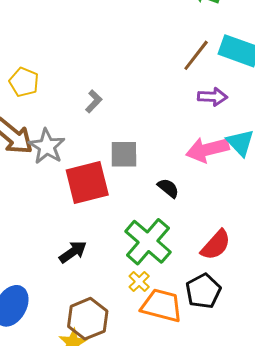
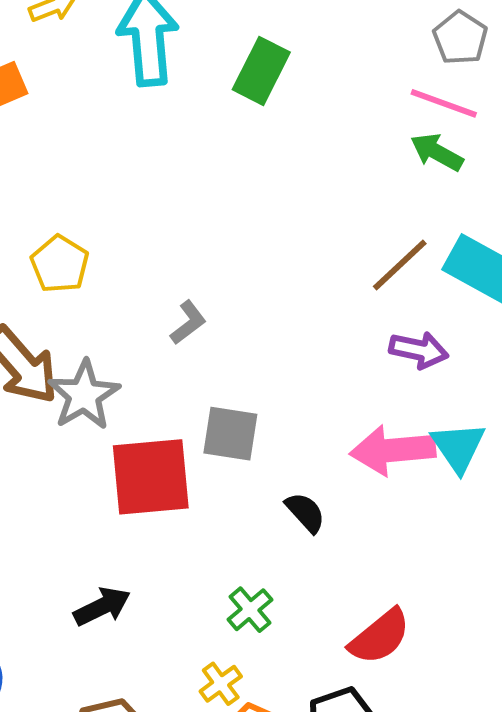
green cross: (148, 242) -> (250, 610), size x0.5

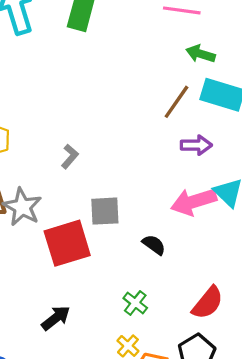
green arrow: (437, 152) -> (201, 54), moved

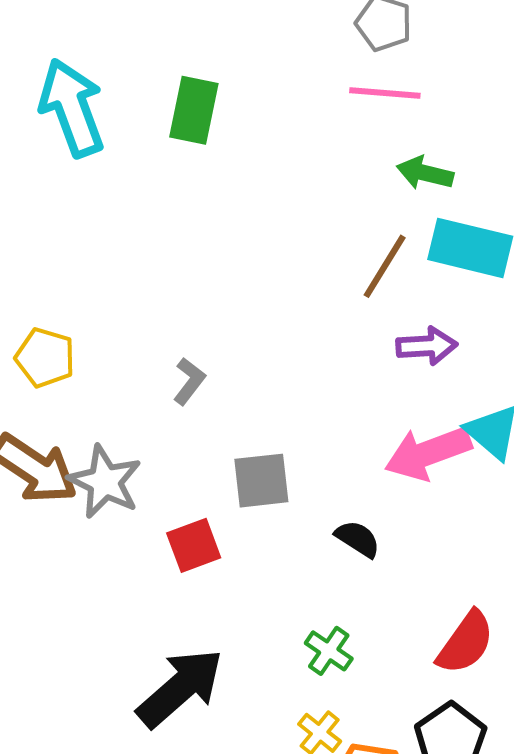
red square: (67, 243) -> (194, 545), size x0.6
black arrow: (56, 318) -> (180, 688), size x1.6

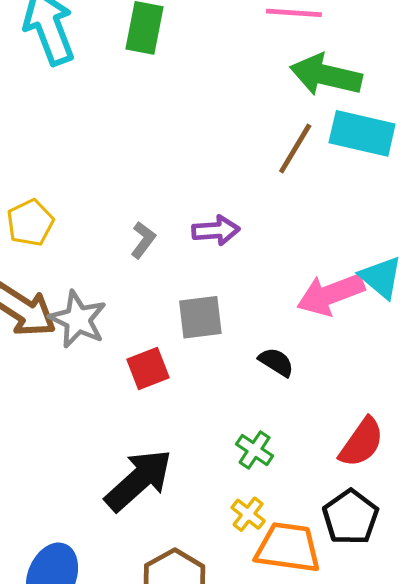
green arrow: (425, 173) -> (326, 75), size x1.6
purple arrow: (427, 346) -> (216, 230), moved
yellow pentagon: (45, 358) -> (30, 223), turned 30

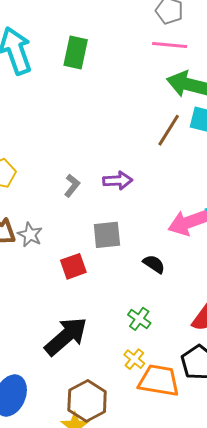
gray star: (78, 319) -> (30, 235), size x0.7

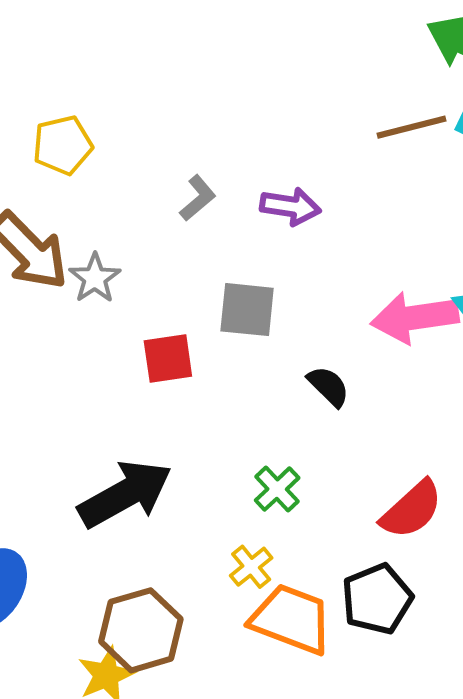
brown line: (169, 130) -> (411, 127), turned 32

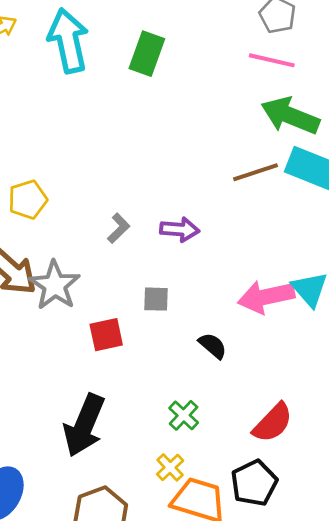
gray star: (95, 278) -> (55, 285), size x1.5
gray square: (247, 310) -> (156, 299), size x0.7
black arrow: (125, 494) -> (84, 425), turned 146

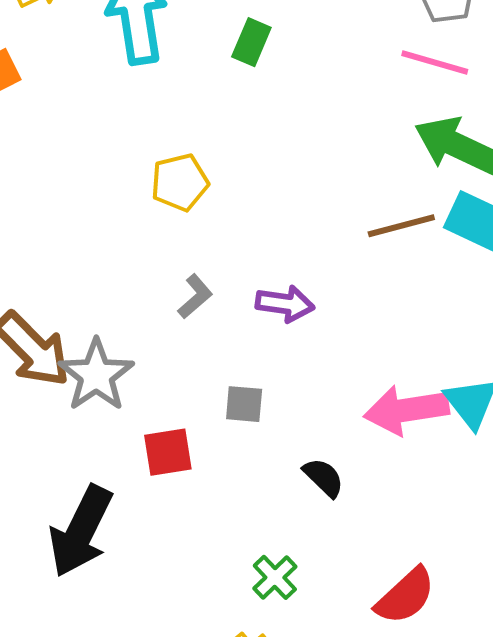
green rectangle: (147, 54) -> (251, 42), size x0.7
yellow pentagon: (28, 200) -> (180, 182), moved
black arrow: (84, 425) -> (81, 531), moved

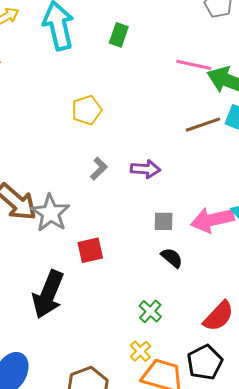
pink line: (435, 62) -> (194, 65), moved
gray square: (244, 404) -> (164, 221), moved

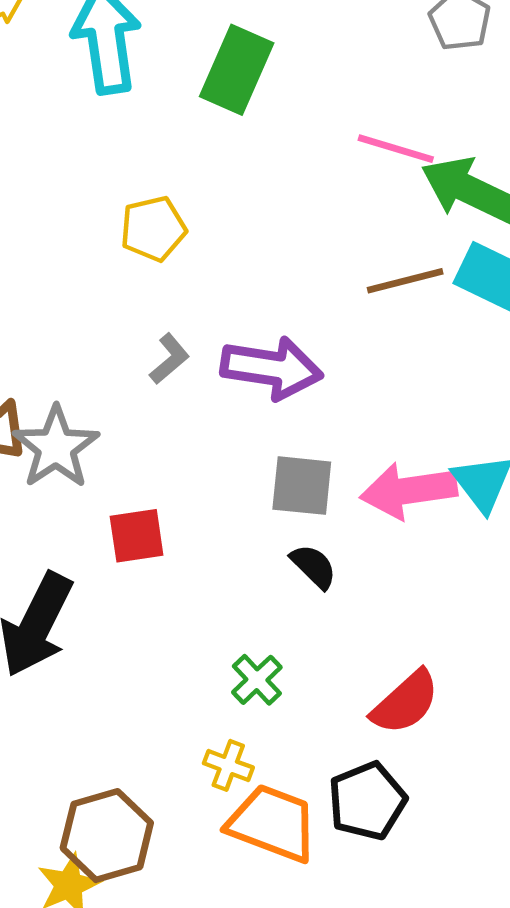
green rectangle: (119, 35) -> (237, 70), size x1.6
purple arrow: (146, 169) -> (272, 368), size x1.5
gray square: (164, 221) -> (302, 486), size x1.4
yellow cross: (140, 351) -> (228, 765), turned -30

